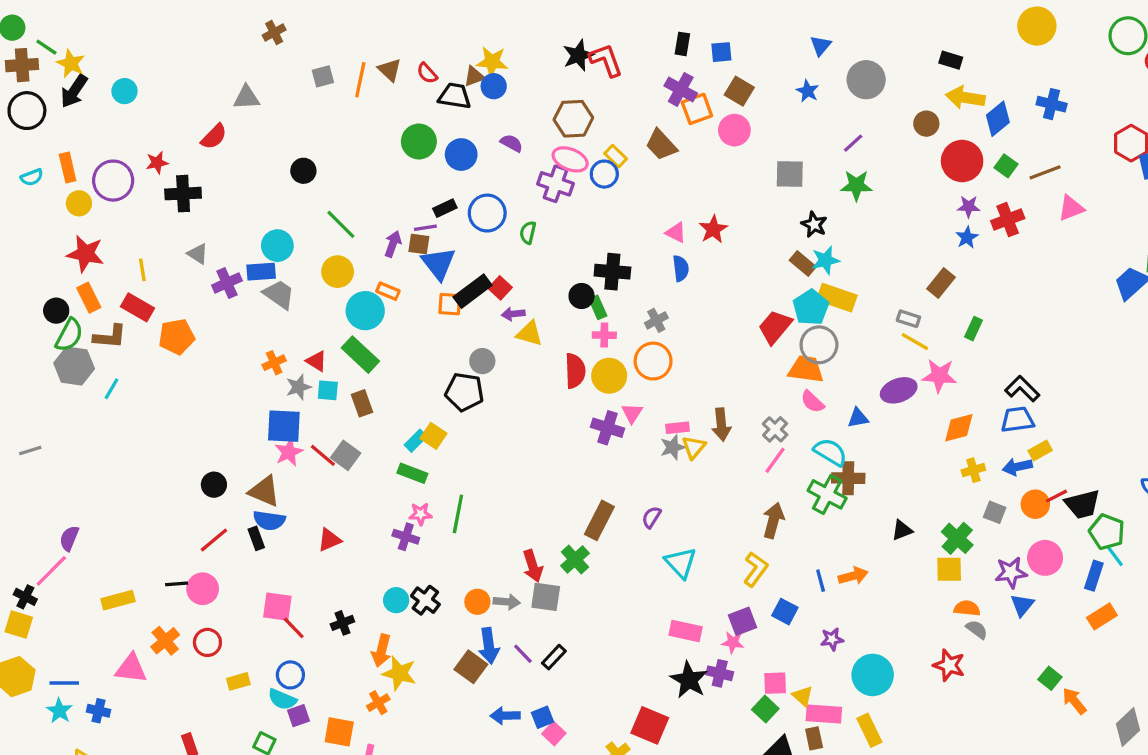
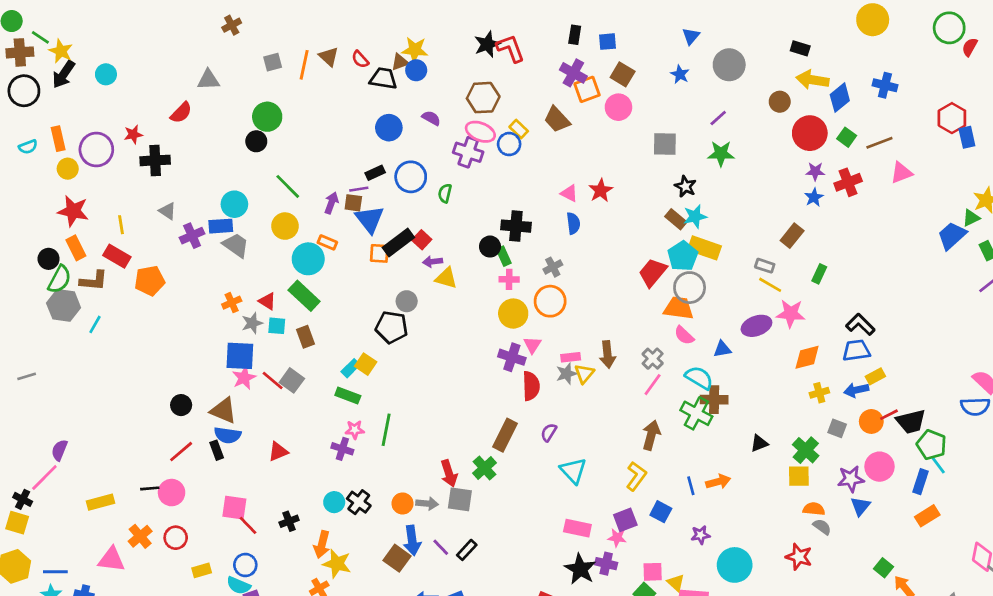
green circle: (419, 141) -> (267, 117), moved
red semicircle: (575, 371) -> (531, 386), moved

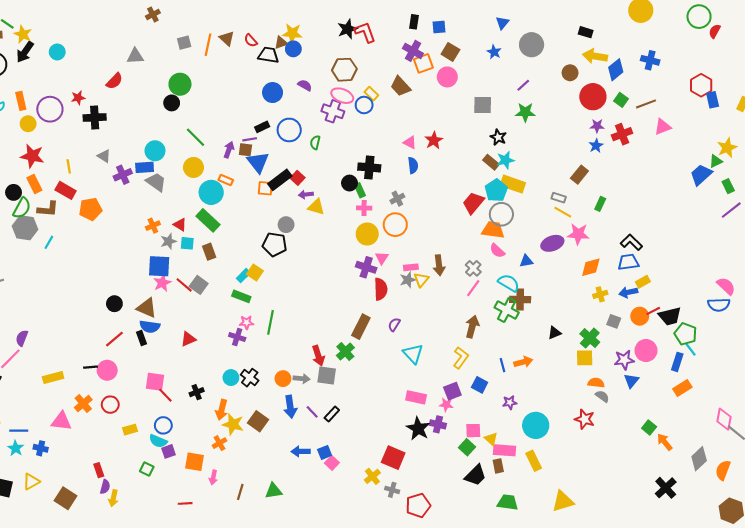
brown square: (397, 558) -> (258, 421), moved

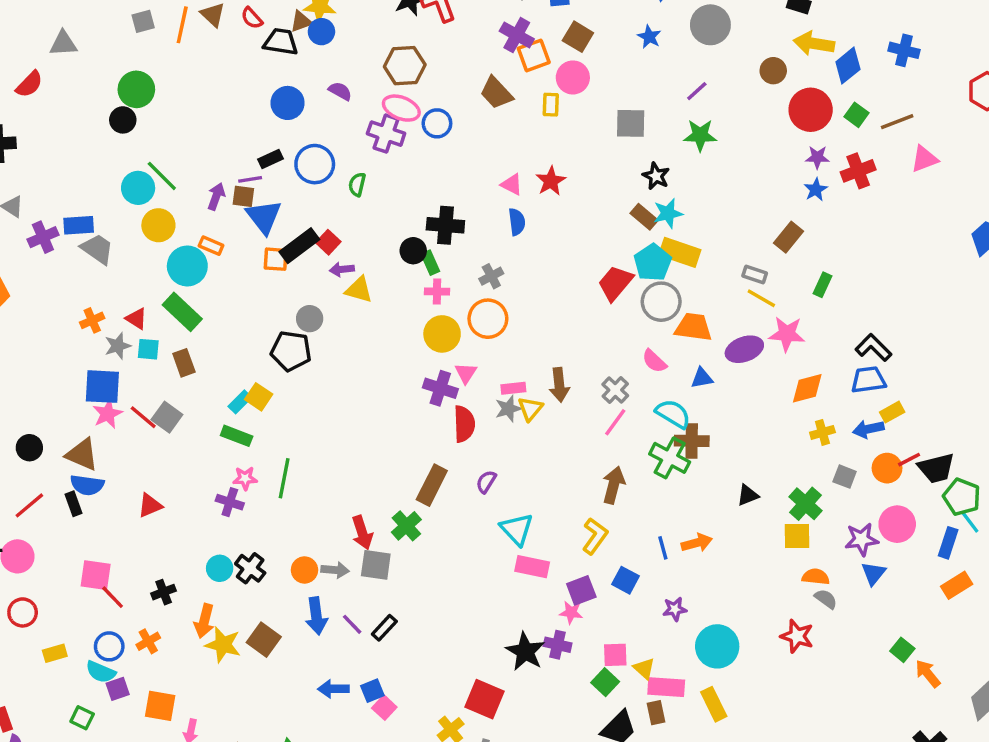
yellow rectangle: (371, 94) -> (551, 105), moved, turned 48
cyan circle: (155, 151) -> (138, 188), moved
orange trapezoid: (493, 230) -> (693, 327), moved
pink rectangle: (416, 397) -> (532, 567), moved
orange cross: (219, 443) -> (148, 641), moved

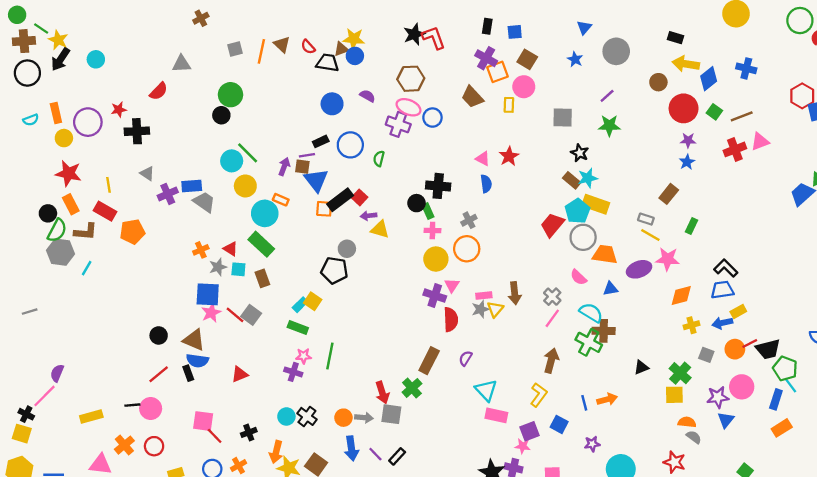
red cross: (858, 171) -> (735, 149), moved

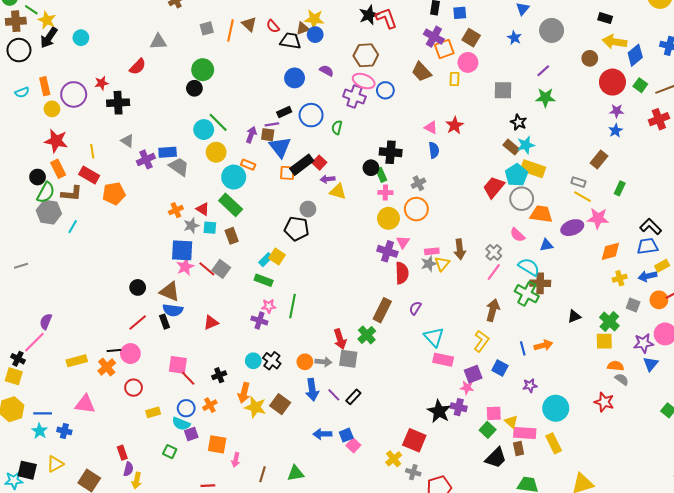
orange cross: (124, 445) -> (107, 367), moved

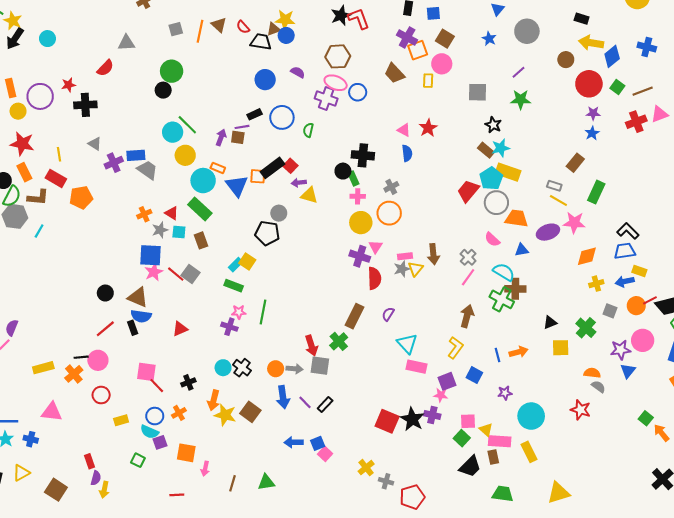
blue triangle: (280, 147) -> (237, 186), moved
green rectangle: (620, 188) -> (596, 192), size x1.5
yellow rectangle: (662, 266) -> (639, 271), turned 48
yellow square: (604, 341) -> (561, 348), moved
red square: (414, 440) -> (387, 421), moved

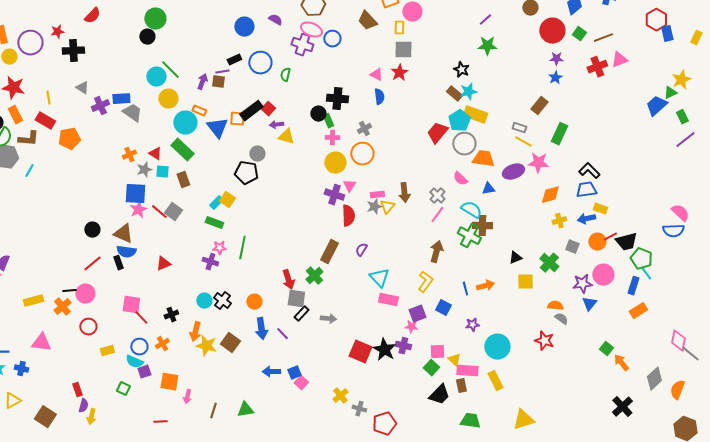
gray square: (478, 92) -> (403, 50), moved
gray arrow: (295, 369) -> (328, 319), moved
black rectangle: (325, 404) -> (301, 314), moved

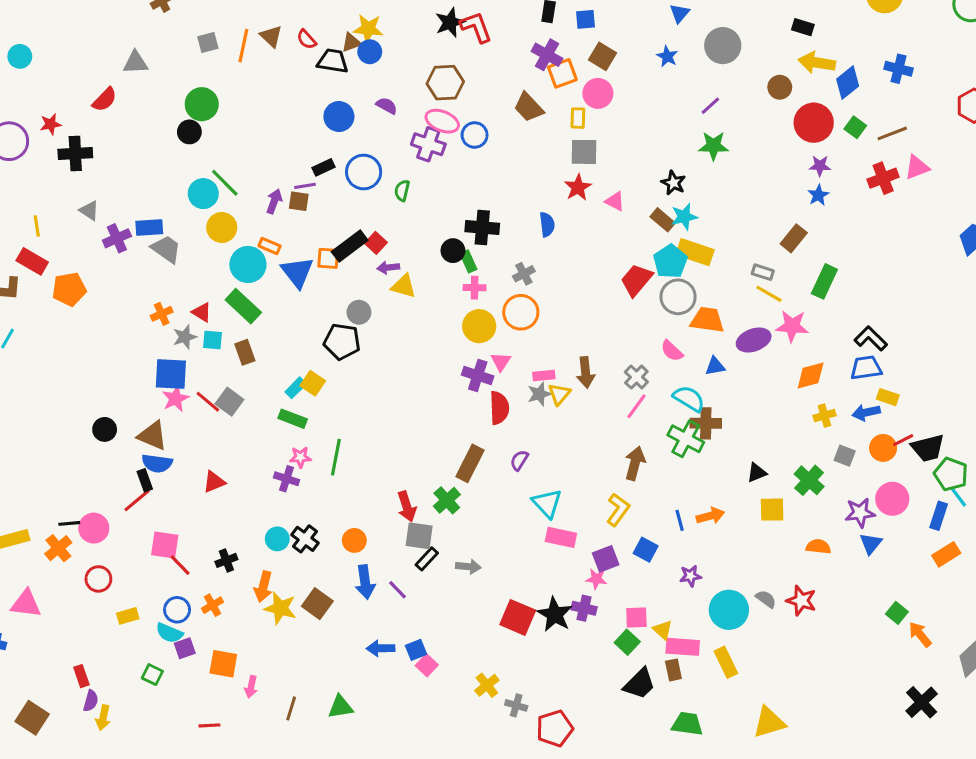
pink triangle: (376, 75) -> (615, 201), moved
red line: (92, 264) -> (137, 500), moved
gray semicircle: (561, 319) -> (766, 599), moved

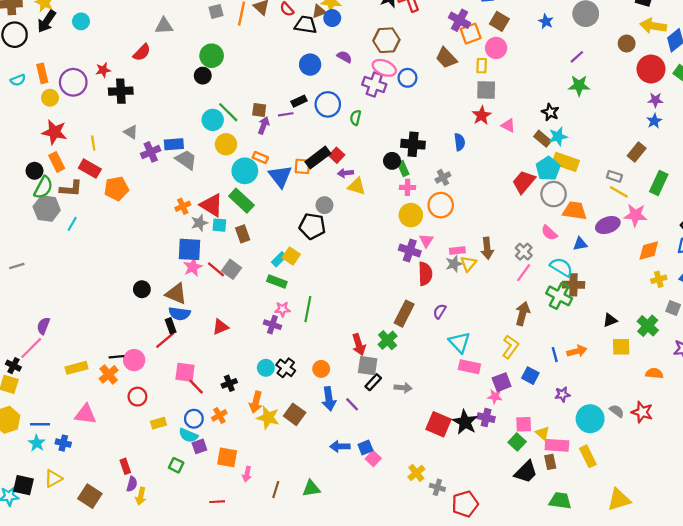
brown square: (299, 201) -> (259, 110), moved
red triangle: (202, 312) -> (212, 205), size x1.6

